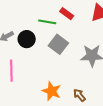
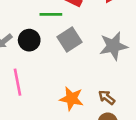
gray square: (58, 44) -> (70, 40), turned 30

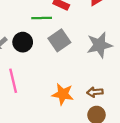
brown arrow: (107, 97) -> (95, 92), turned -42

